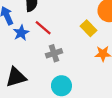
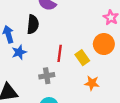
red line: (43, 28) -> (60, 53), moved, turned 49

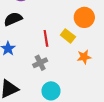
black semicircle: (33, 24) -> (13, 19), turned -102

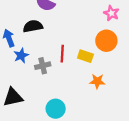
yellow rectangle: (68, 36) -> (85, 56), turned -32
gray cross: (40, 63) -> (43, 66), moved

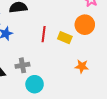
gray cross: (43, 66) -> (22, 65), moved
orange star: (97, 81) -> (82, 66), moved

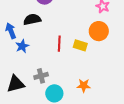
orange star: (82, 66) -> (84, 86), moved

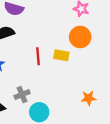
orange star: (84, 86) -> (89, 98), moved

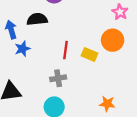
gray cross: (22, 95) -> (58, 78), moved

